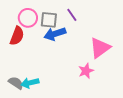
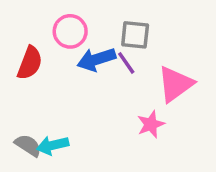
purple line: (72, 15) -> (126, 63), moved
pink circle: (28, 18) -> (70, 31), moved
gray square: (49, 20) -> (135, 35), moved

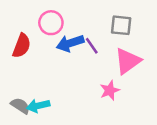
gray square: (135, 35) -> (121, 25), moved

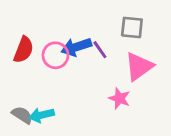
pink circle: (51, 23) -> (55, 55), moved
pink star: (110, 90) -> (119, 98), turned -30

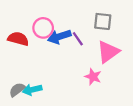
red semicircle: (24, 50) -> (18, 39), turned -96
pink circle: (55, 55) -> (43, 28), moved
gray semicircle: (22, 115) -> (17, 90), turned -70

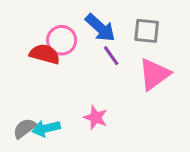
blue arrow: (59, 37) -> (100, 28), moved, turned -120
red semicircle: (18, 39) -> (45, 54), moved
pink star: (93, 77) -> (96, 118), moved

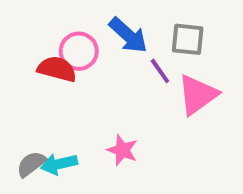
purple line: (111, 56) -> (160, 71), moved

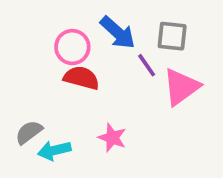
red semicircle: (57, 69) -> (81, 78), moved
gray semicircle: (31, 164) -> (29, 132), moved

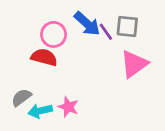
purple line: (147, 65) -> (106, 32), moved
red semicircle: (81, 78) -> (44, 57), moved
pink star: (112, 138) -> (68, 107), moved

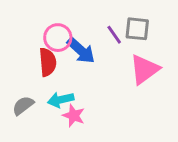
blue arrow: (87, 24) -> (81, 51), moved
red semicircle: (44, 57) -> (48, 62), turned 70
cyan arrow: (40, 111) -> (61, 100), moved

